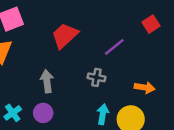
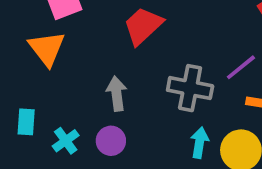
purple line: (114, 47) -> (241, 67), moved
gray cross: (96, 77) -> (190, 88), size x1.6

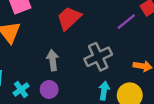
purple line: (241, 67) -> (126, 22), moved
gray cross: (190, 88) -> (98, 57), turned -36

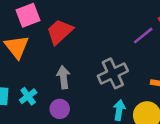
red trapezoid: (69, 18) -> (60, 32), moved
cyan cross: (21, 89) -> (28, 96), moved

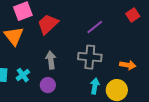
purple line: (143, 36) -> (95, 27), moved
gray cross: (113, 73) -> (90, 57), turned 30

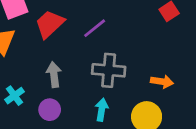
purple line: (95, 27) -> (95, 28), moved
cyan arrow: (95, 86) -> (102, 110), moved

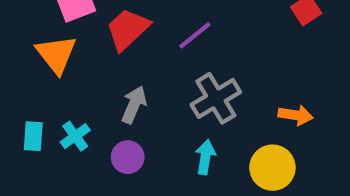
gray cross: (109, 70) -> (216, 98), turned -36
gray arrow: (54, 75) -> (134, 105), turned 30

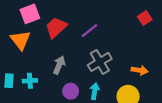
cyan cross: (75, 136) -> (30, 81), turned 32
purple circle: (128, 157) -> (71, 91), moved

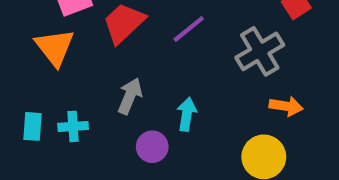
gray cross: (100, 62) -> (260, 51), moved
cyan arrow: (95, 91) -> (187, 114), moved

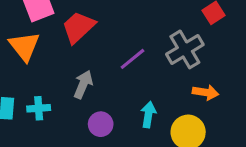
purple line: (189, 29) -> (132, 59), moved
cyan arrow: (187, 114) -> (148, 115), moved

